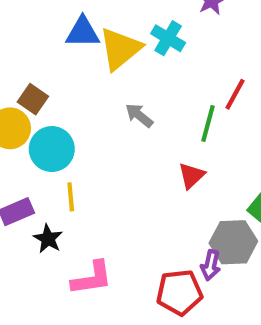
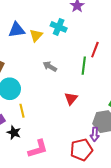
yellow triangle: (120, 49) -> (36, 35), size x0.6
red triangle: (192, 176) -> (71, 99), moved

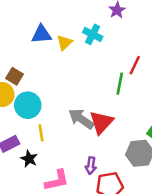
gray arrow: (50, 66) -> (81, 119), moved, size x1.5
red triangle: (71, 99) -> (101, 122), size x1.5
purple arrow: (95, 134) -> (91, 166), moved

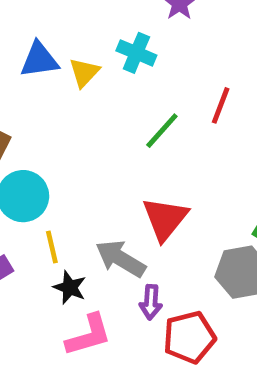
green line: (120, 84) -> (162, 131), moved, turned 35
gray arrow: (81, 119) -> (121, 259), moved
black star: (29, 159) -> (70, 287), moved

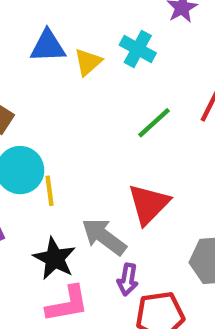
yellow line: (52, 247) -> (49, 191), moved
black star: (70, 287) -> (55, 258), size x1.4

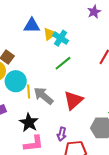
cyan cross: (138, 49) -> (61, 38), moved
green line: (154, 123) -> (63, 63), moved
gray arrow: (104, 237) -> (43, 96), moved

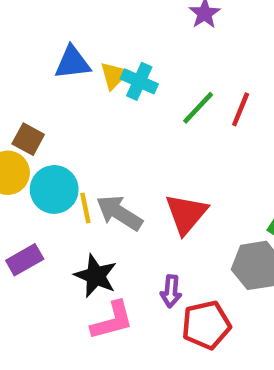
green line: (63, 63) -> (198, 108), moved

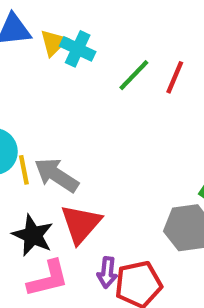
red triangle: (186, 214) -> (81, 224), moved
purple arrow: (171, 291) -> (107, 273), moved

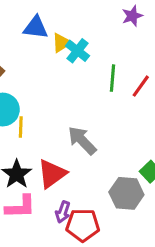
green line: (134, 75) -> (113, 78), turned -52
gray arrow: (57, 175) -> (82, 140), moved

